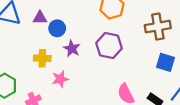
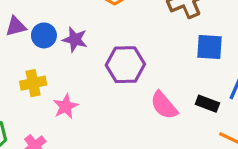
purple hexagon: (109, 46) -> (125, 65), moved
purple star: (72, 48) -> (75, 40), moved

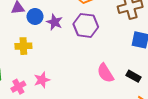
purple hexagon: (125, 65) -> (86, 25), moved
pink star: (66, 106) -> (42, 80), moved

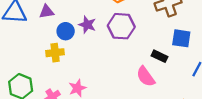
blue circle: (35, 16) -> (66, 31), moved
black rectangle: (133, 76) -> (160, 56), moved

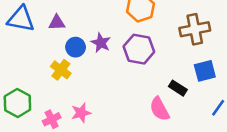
blue square: (181, 38) -> (205, 71), turned -30
yellow cross: (55, 53) -> (61, 70), turned 36

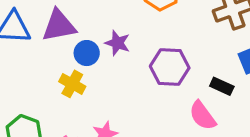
purple triangle: (57, 23) -> (59, 26), size x1.6
purple hexagon: (139, 49) -> (170, 67), moved

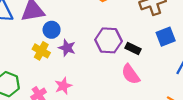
purple star: (117, 43) -> (67, 48), moved
black rectangle: (222, 86) -> (133, 49), moved

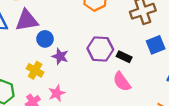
yellow cross: (41, 51) -> (35, 70), moved

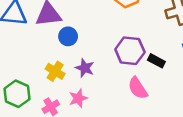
purple star: (60, 56) -> (85, 68), moved
pink semicircle: (122, 82) -> (138, 88), moved

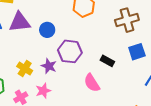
blue circle: (68, 36) -> (47, 30), moved
purple hexagon: (130, 51) -> (70, 51), moved

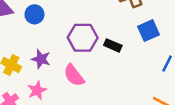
purple hexagon: (70, 51) -> (83, 38), moved
pink semicircle: (92, 83) -> (74, 75), moved

